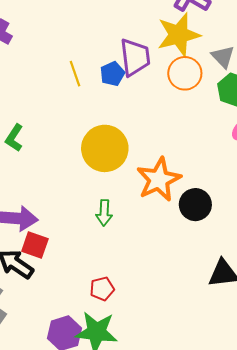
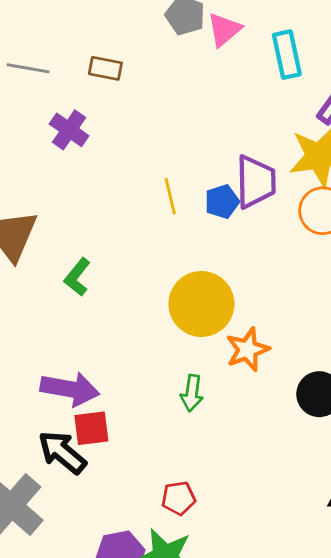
orange star: (159, 179) -> (247, 350), moved, size x0.7
red square: (35, 245) -> (91, 428), turned -32

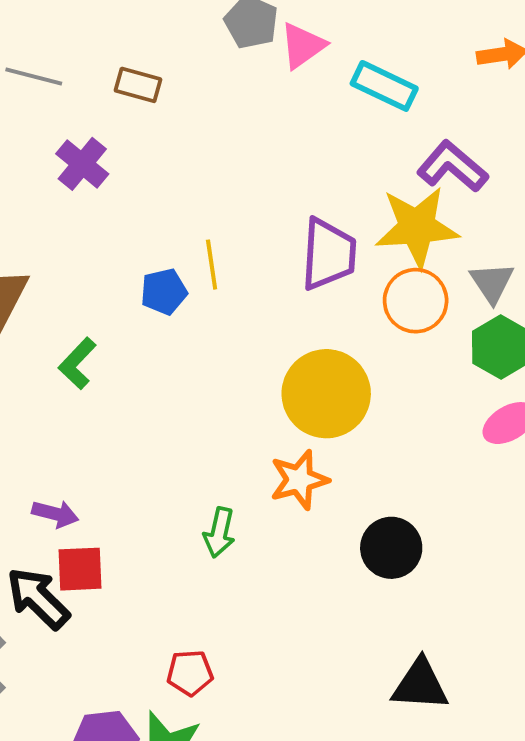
cyan rectangle: (287, 55) -> (384, 86), turned -57
blue pentagon: (222, 202) -> (164, 292), moved
yellow circle: (201, 304) -> (326, 394), moved
purple arrow: (70, 389) -> (55, 514), size x0.6

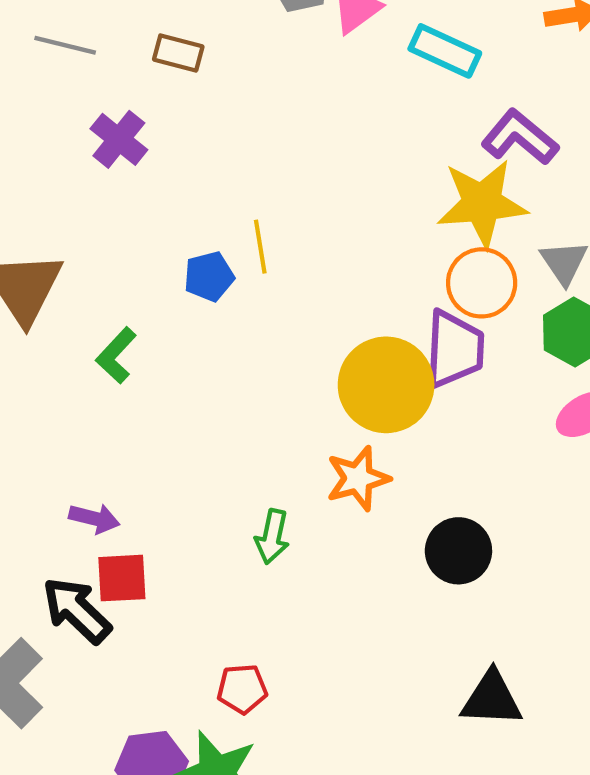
purple trapezoid: (328, 254) -> (454, 349), moved

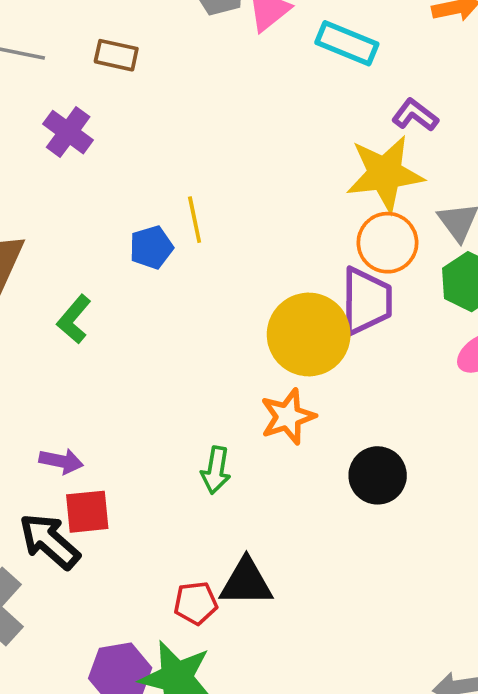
purple L-shape: (520, 137) -> (415, 115), size x0.7
black triangle: (492, 699) -> (246, 582), moved

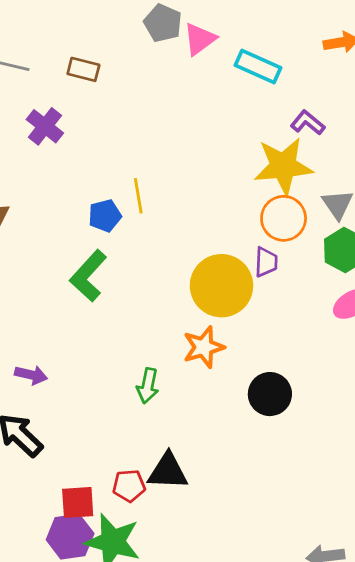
purple trapezoid: (366, 301) -> (266, 262), size x0.6
green L-shape: (74, 319) -> (88, 276), moved, size x1.4
red square: (87, 512) -> (78, 502), moved

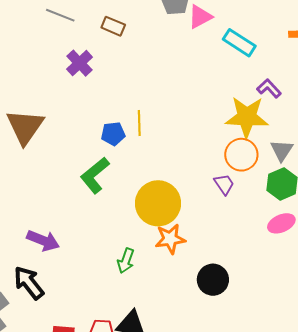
purple trapezoid: (266, 262) -> (224, 184), turned -45
yellow circle: (221, 286) -> (158, 203), moved
purple arrow: (31, 375) -> (43, 240), size x1.4

